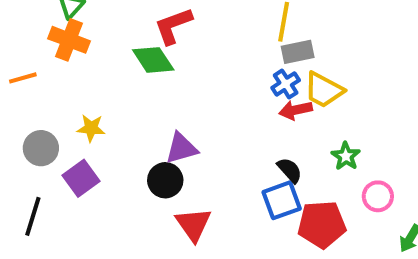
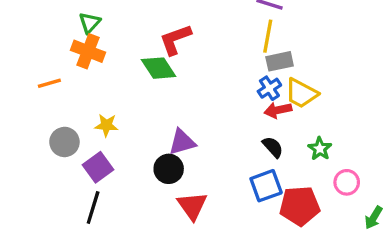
black semicircle: (290, 170) -> (273, 147), moved
black line: (33, 216) -> (93, 207), moved

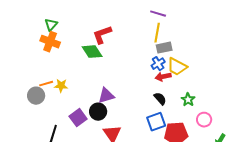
orange line: (49, 83) -> (46, 84), moved
purple square: (98, 167) -> (78, 118), moved

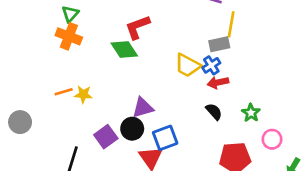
yellow line: (157, 33) -> (231, 24), moved
yellow trapezoid: (177, 67) -> (188, 65), moved
gray circle: (36, 96) -> (20, 122), moved
blue square: (156, 122) -> (165, 138), moved

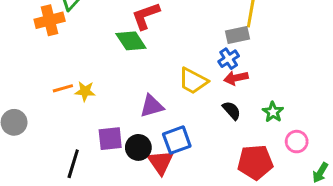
orange cross: (69, 36) -> (50, 20), moved, turned -35
yellow trapezoid: (188, 65) -> (193, 81), moved
black circle: (132, 129) -> (138, 147), moved
purple square: (106, 137) -> (110, 139), turned 30

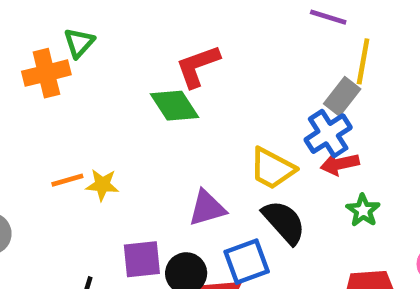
gray rectangle: (237, 35) -> (342, 96), turned -40
blue cross: (229, 59) -> (328, 134), size x1.4
black semicircle: (232, 110) -> (284, 222), moved, size x1.5
green star: (273, 112) -> (363, 210), moved

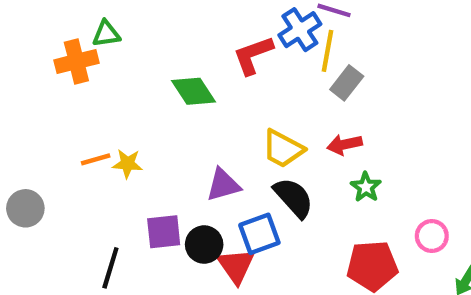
green triangle: (79, 43) -> (106, 34), turned 40
yellow line: (363, 61) -> (328, 51), moved
red L-shape: (198, 66) -> (253, 55), moved
blue cross: (328, 134) -> (300, 30), moved

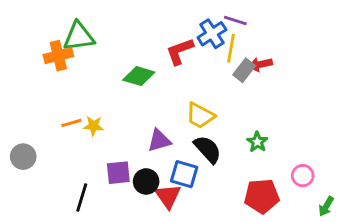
green triangle: (106, 34) -> (79, 37), size x1.6
green diamond: (193, 91) -> (139, 76), turned -40
red arrow: (345, 144) -> (260, 64), moved
blue square: (259, 234) -> (184, 174), turned 36

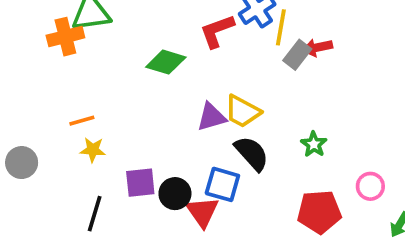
yellow star: (93, 126) -> (93, 150), moved
purple triangle: (159, 140) -> (211, 117), moved

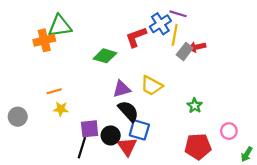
purple triangle: (211, 117) -> (122, 89), moved
black semicircle: (252, 153) -> (128, 111), moved
black line: (95, 214) -> (82, 148), moved

